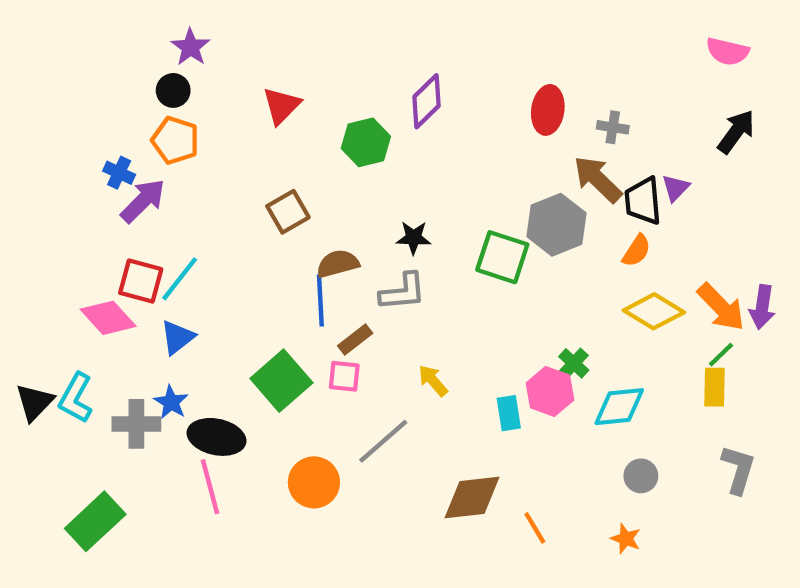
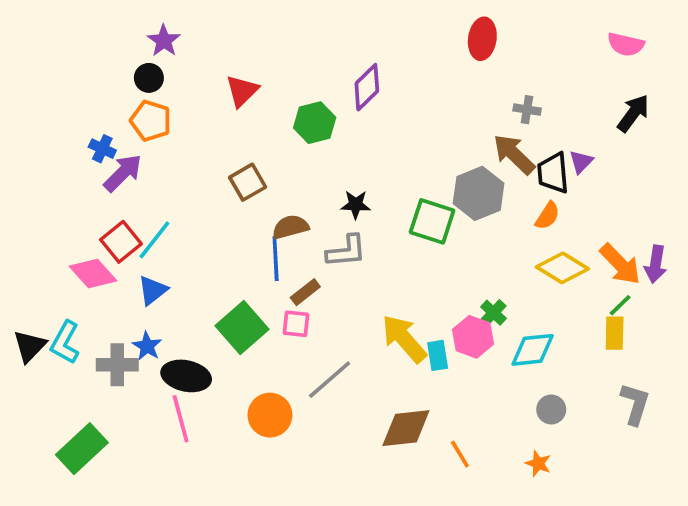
red ellipse: (548, 110) -> (482, 39), moved
red square: (141, 281) -> (121, 242), turned 36
yellow arrow: (433, 381) -> (404, 339), moved, size x1.8

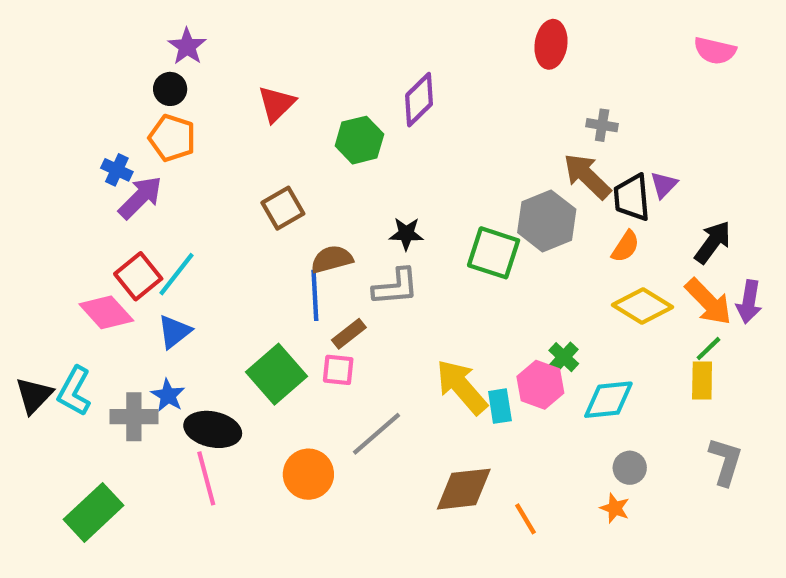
black arrow: (633, 113) -> (713, 242), moved
orange star: (538, 463) -> (615, 508), moved

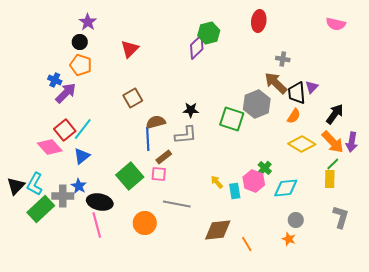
green hexagon: (359, 140) -> (209, 33), moved
yellow arrow: (462, 387) -> (217, 182), size x0.5
gray line: (377, 434) -> (177, 204), turned 52
green rectangle: (93, 512) -> (41, 209), moved

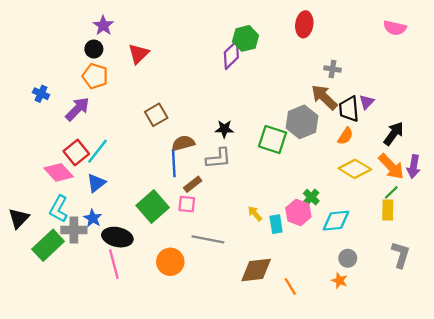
red triangle: (130, 49) -> (139, 54), moved
blue cross: (55, 80) -> (41, 94), moved
cyan L-shape: (35, 184) -> (59, 209), moved

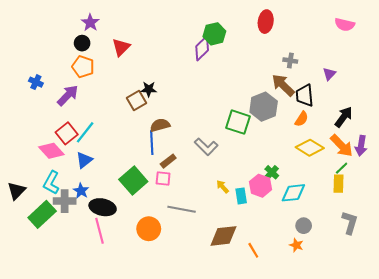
purple triangle: (367, 102) -> (329, 74), moved
black star: (224, 129) -> (149, 89), moved
gray L-shape: (218, 158) -> (206, 147), moved, turned 50

